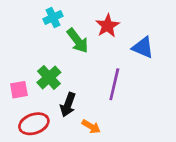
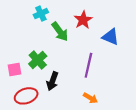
orange arrow: (91, 126) -> (91, 98), moved

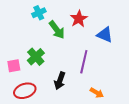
black arrow: (52, 81) -> (60, 81), moved
orange arrow: (91, 98) -> (97, 93), moved

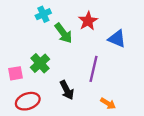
black arrow: (60, 81) -> (67, 90), turned -48

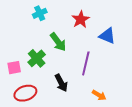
green arrow: (63, 33) -> (58, 42), moved

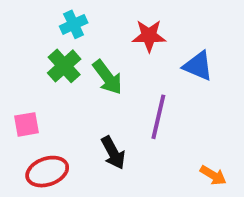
red star: (81, 19) -> (149, 36), turned 30
green cross: (37, 58) -> (64, 66), moved
orange arrow: (99, 95) -> (213, 175), moved

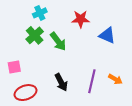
purple line: (158, 117) -> (92, 81), moved
orange arrow: (213, 175) -> (115, 79), moved

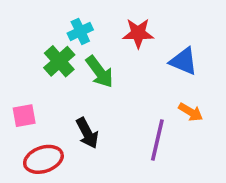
cyan cross: (40, 13) -> (80, 31), moved
orange arrow: (115, 79) -> (191, 112), moved
black arrow: (61, 82) -> (87, 133), moved

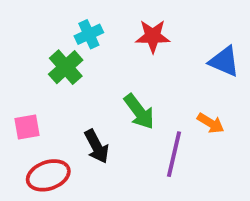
blue triangle: (184, 61) -> (224, 61), moved
green arrow: (100, 72) -> (139, 112), moved

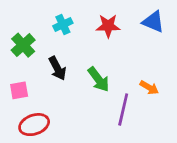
blue triangle: (224, 61) -> (153, 22), moved
green cross: (66, 67) -> (23, 45), moved
black arrow: (97, 146) -> (57, 68), moved

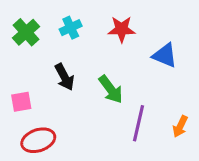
blue triangle: (153, 22) -> (165, 55), moved
green cross: (23, 45) -> (26, 32), moved
orange arrow: (149, 88) -> (180, 126), moved, turned 84

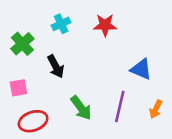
green cross: (26, 32) -> (22, 44), moved
blue triangle: (165, 55) -> (141, 69), moved
green arrow: (111, 89) -> (81, 108), moved

